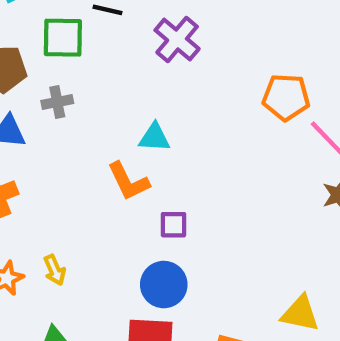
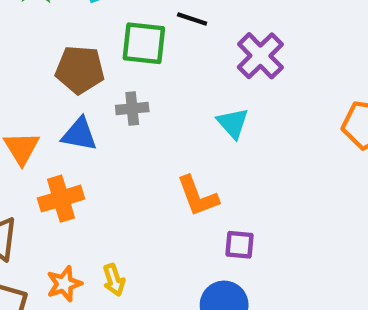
cyan triangle: (154, 137) -> (233, 123), moved, turned 40

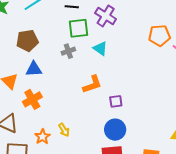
green square: (144, 43) -> (79, 28), moved
gray cross: (132, 108) -> (68, 51), moved
orange L-shape: (198, 196) -> (92, 84), turned -75

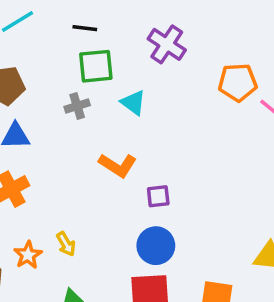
purple cross: (106, 16) -> (167, 44), moved
orange L-shape: (92, 84) -> (118, 165), turned 50

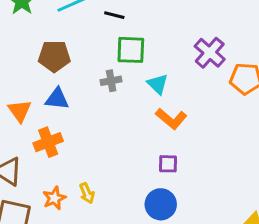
black line: (85, 28) -> (114, 15), moved
purple cross: (167, 44) -> (210, 53), moved
orange L-shape: (118, 165) -> (171, 119), moved

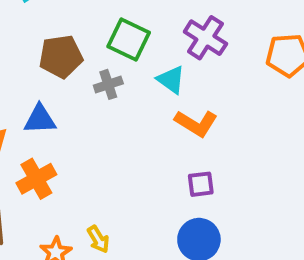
green square: (131, 50) -> (129, 40), turned 32
purple cross: (210, 53) -> (205, 38), moved
brown pentagon: (54, 56) -> (61, 56), moved

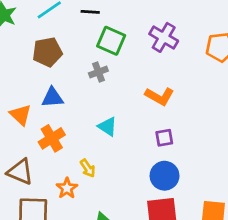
brown pentagon: (61, 56) -> (47, 52), moved
cyan triangle: (171, 80) -> (107, 127), moved
yellow arrow: (98, 239) -> (88, 168), moved

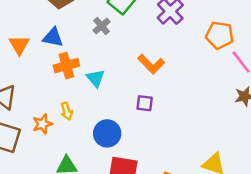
gray cross: (98, 72) -> (102, 26), turned -36
orange cross: (52, 138) -> (66, 66), moved
blue circle: (165, 176) -> (107, 133), moved

